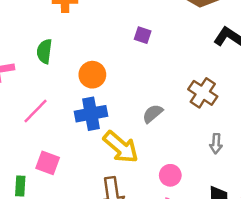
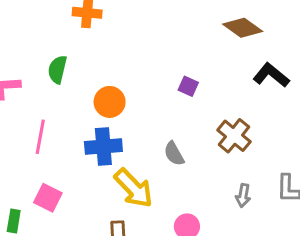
purple square: (143, 35) -> (188, 86), moved
pink line: (36, 111) -> (40, 137), turned -40
gray semicircle: (153, 114) -> (174, 154), turned -85

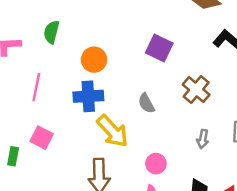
purple square: (188, 86) -> (159, 48), size x1.6

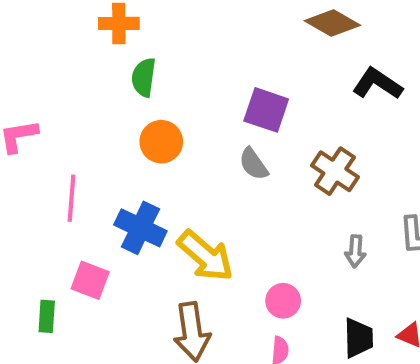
green semicircle: (52, 32) -> (144, 77), moved
blue cross: (88, 96) -> (140, 228), moved, turned 36
gray semicircle: (146, 103) -> (253, 164), moved

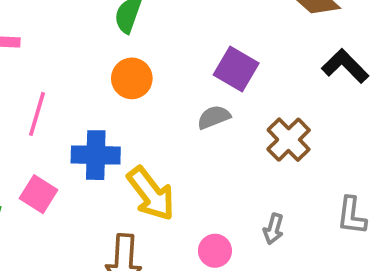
gray semicircle: (253, 164) -> (214, 117), turned 92
blue cross: (140, 228) -> (96, 155), turned -36
gray arrow: (355, 251) -> (273, 229), moved

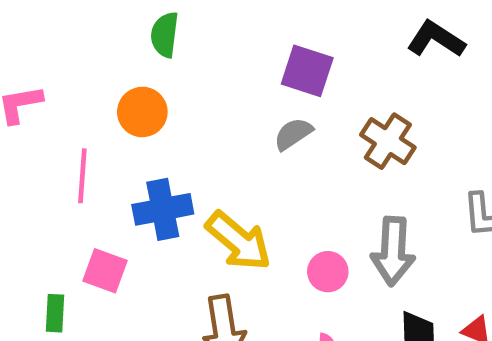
orange circle: (132, 78) -> (142, 112), moved
gray arrow: (273, 229) -> (393, 251), size x1.8
pink circle: (215, 251) -> (328, 272), moved

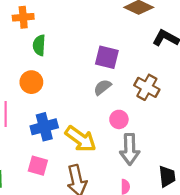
gray arrow: (393, 251) -> (130, 149), moved
pink square: (105, 271) -> (38, 166), moved
pink circle: (328, 272) -> (119, 119), moved

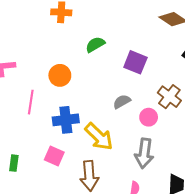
green semicircle: (39, 45) -> (95, 45), moved, turned 48
gray semicircle: (102, 87) -> (122, 102), moved
pink circle: (119, 119) -> (149, 117), moved

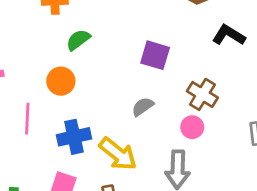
green semicircle: (95, 45) -> (78, 40), moved
pink circle: (149, 117) -> (192, 127), moved

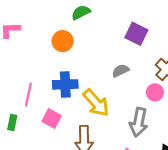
pink line: (27, 119) -> (28, 95), moved

